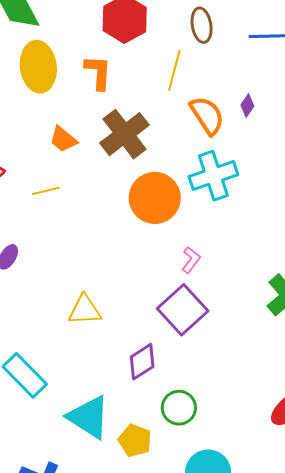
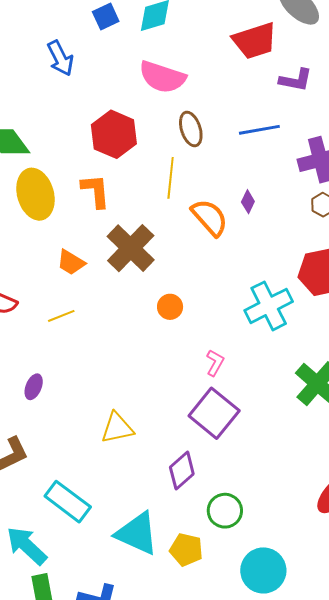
cyan cross: (213, 176) -> (269, 306), moved
orange circle: (155, 198) -> (170, 307), size x0.5

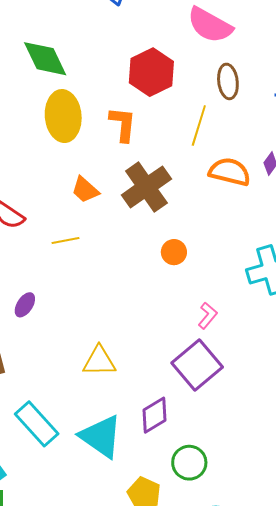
orange semicircle: (210, 217) -> (230, 172), turned -45
cyan triangle: (137, 533) -> (101, 436), moved

